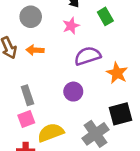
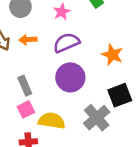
purple semicircle: (88, 56) -> (66, 43), moved
purple circle: (73, 92) -> (70, 77), size x1.5
yellow semicircle: (51, 133) -> (52, 121), turned 35

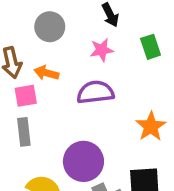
purple circle: (70, 77) -> (83, 161), moved
pink square: (26, 109) -> (26, 96), moved

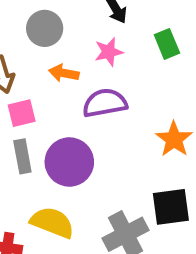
orange arrow: (46, 73) -> (64, 73), moved
purple circle: (83, 161) -> (69, 162), moved

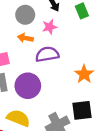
gray circle: (45, 28) -> (25, 15), moved
green rectangle: (167, 44) -> (82, 11), moved

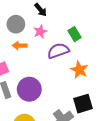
green rectangle: (82, 11) -> (74, 34), moved
purple semicircle: (47, 54) -> (58, 51), moved

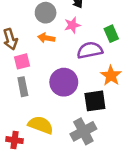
purple circle: (29, 89) -> (64, 82), moved
black square: (83, 104) -> (95, 101), moved

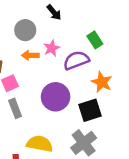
pink star: (72, 25) -> (52, 48), moved

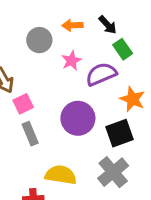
black arrow: (54, 12) -> (108, 25), moved
orange arrow: (30, 55) -> (72, 25), moved

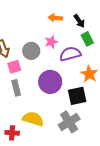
gray circle: (39, 40) -> (31, 51), moved

